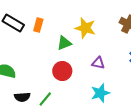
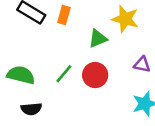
black semicircle: (22, 97) -> (31, 109), moved
green line: (45, 99) -> (64, 74), moved

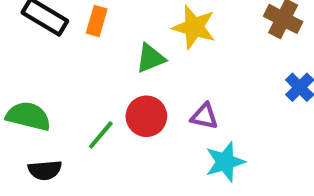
purple triangle: (142, 65) -> (204, 116), moved
green line: (64, 74) -> (101, 135), moved

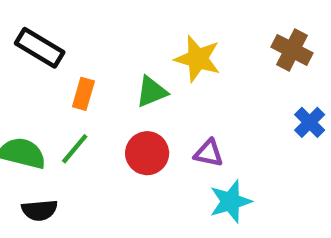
orange rectangle: (97, 21) -> (83, 94), moved
green line: (101, 135) -> (75, 149), moved

